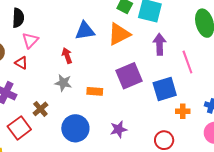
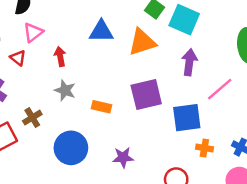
red arrow: (67, 56) -> (60, 56), moved
pink line: (187, 62) -> (220, 89), turned 60

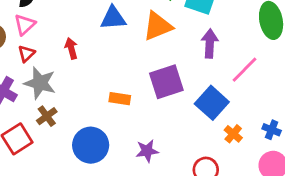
pink triangle: (33, 32) -> (25, 25), moved
red triangle: (18, 58) -> (26, 54), turned 42
gray star: (65, 90) -> (40, 83), moved, size x1.4
blue square: (187, 118) -> (212, 103), turned -36
orange cross: (204, 148) -> (233, 134), turned 35

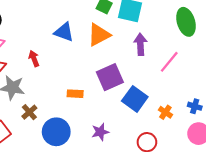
blue triangle: (113, 18) -> (64, 32), turned 30
blue square: (212, 103) -> (135, 99), moved
brown cross: (47, 116) -> (29, 112), moved

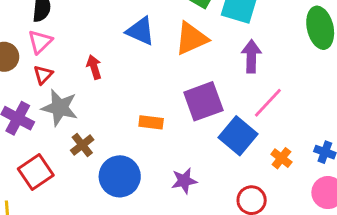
pink line: (169, 62) -> (268, 103), moved

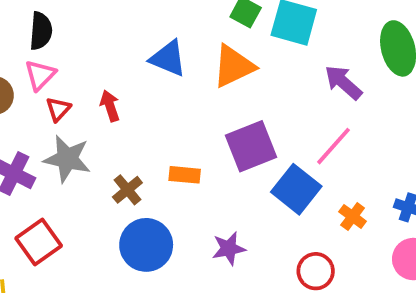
purple arrow: (251, 56) -> (343, 82), moved, turned -48
red triangle: (43, 75) -> (58, 109), moved
brown cross: (82, 145) -> (127, 190), moved

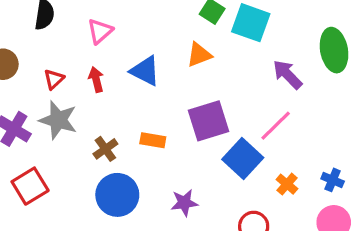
blue triangle: (168, 58) -> (145, 71), moved
orange triangle: (234, 66) -> (199, 55), size x0.7
pink triangle: (40, 75) -> (100, 31), moved

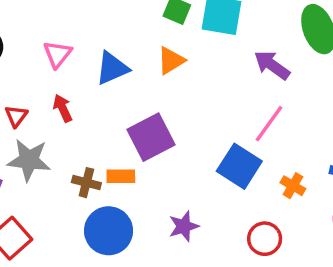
blue triangle: (145, 71) -> (112, 68), moved, turned -40
purple square: (209, 121) -> (151, 137), moved
orange rectangle: (153, 140) -> (121, 176), moved
brown cross: (105, 149) -> (86, 183), turned -30

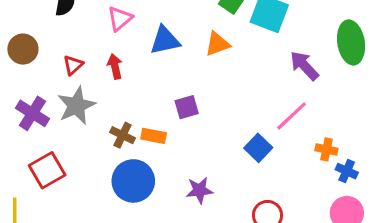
purple square: (151, 137) -> (187, 107), size x0.6
gray star: (29, 160) -> (76, 106), turned 30
blue square: (239, 166) -> (258, 148), size x0.7
orange cross: (293, 186) -> (326, 149), moved, turned -30

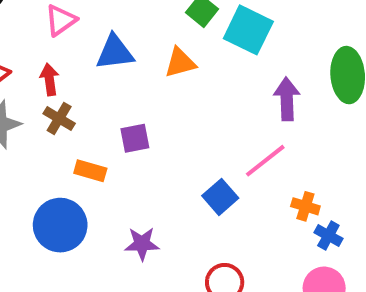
purple arrow: (304, 66) -> (287, 99), turned 36
brown cross: (123, 135) -> (59, 119), moved

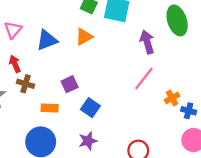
blue square: (220, 197) -> (90, 108), moved
orange cross: (305, 206) -> (172, 98), turned -32

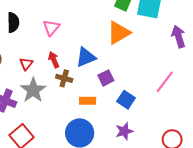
orange triangle: (84, 37) -> (119, 33), size x1.4
blue triangle: (47, 40) -> (86, 57), moved
pink line: (144, 79) -> (165, 82), moved

